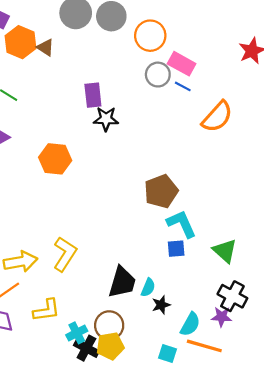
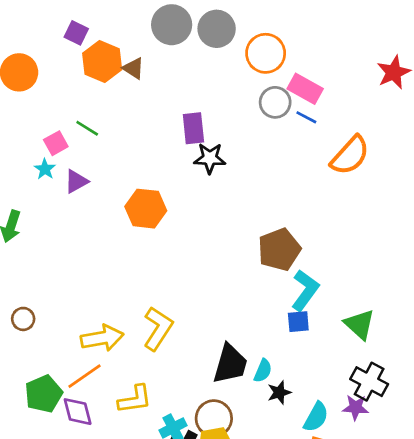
cyan L-shape: (182, 224) -> (305, 290), turned 60

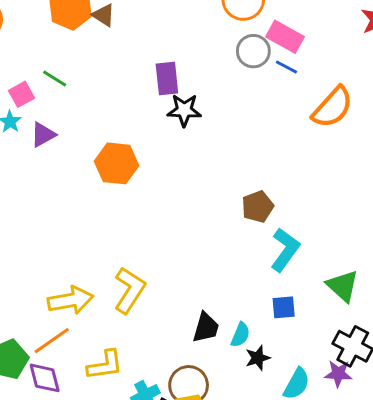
brown pentagon: (279, 249) -> (258, 207), size x0.7
blue square: (298, 322) -> (284, 307), moved
black trapezoid: (230, 364) -> (206, 328), size x0.7

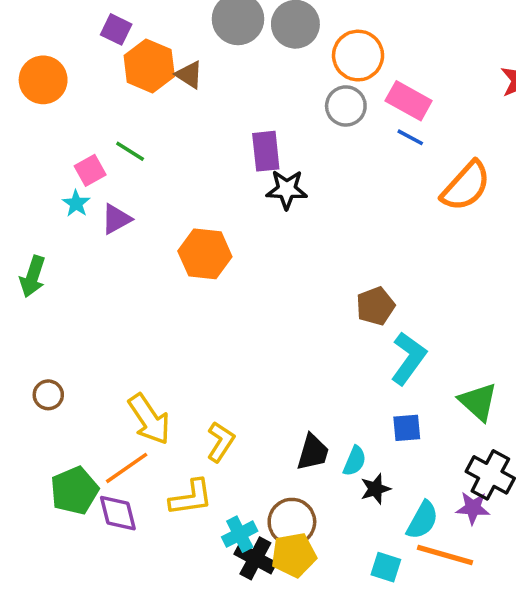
gray circle: (253, 51) -> (346, 106), moved
yellow L-shape: (130, 290) -> (221, 442), moved, size x0.7
yellow arrow: (70, 300) -> (149, 419), turned 66

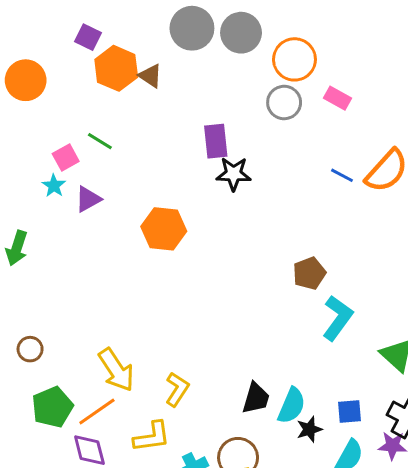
pink rectangle: (409, 101) -> (338, 98), size x0.7
blue line: (410, 137) -> (342, 175), moved
blue square: (407, 428) -> (349, 412), moved
cyan semicircle: (355, 461) -> (292, 406), size x1.4
green pentagon: (74, 491) -> (52, 407), moved

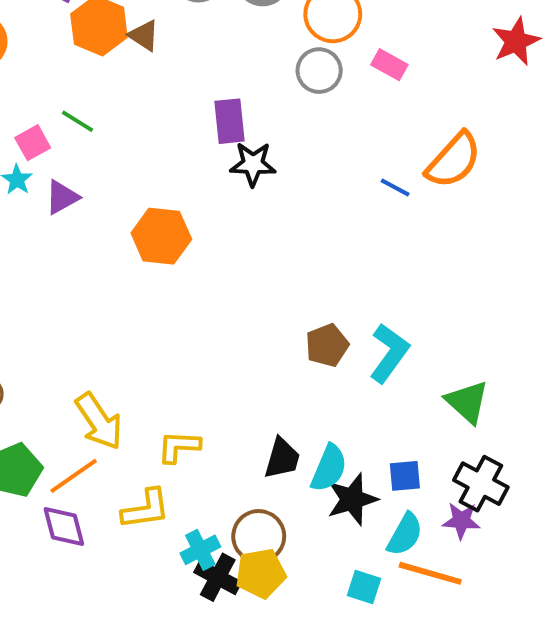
blue line: (342, 175) -> (395, 187), moved
brown pentagon: (309, 273) -> (327, 345), moved
yellow L-shape: (177, 389) -> (179, 447), turned -120
black star: (309, 429) -> (352, 499), size x1.5

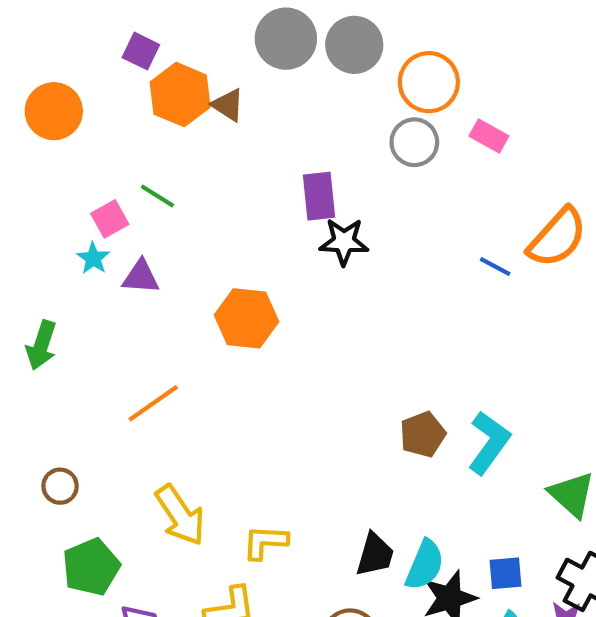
purple triangle: (62, 197) -> (141, 277), turned 33
orange line: (74, 476) -> (153, 403), moved

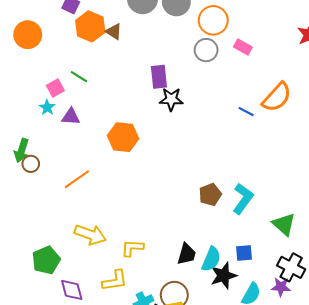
brown circle: (60, 486) -> (31, 164), moved
yellow arrow: (180, 515) -> (90, 235), turned -36
blue square: (506, 573) -> (244, 253), moved

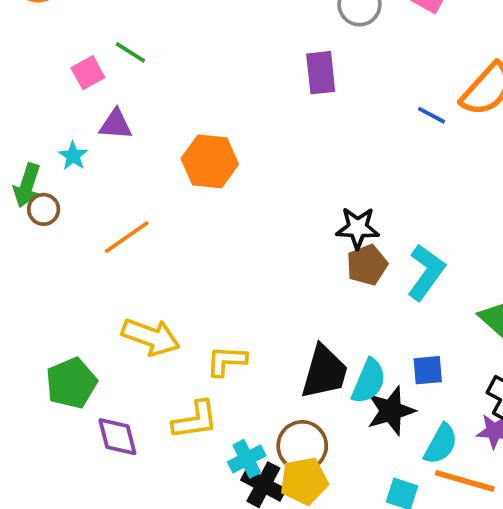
purple rectangle: (159, 77) -> (321, 73), moved
black star: (171, 99) -> (358, 228), moved
cyan star: (47, 107) -> (73, 156), moved
black trapezoid: (187, 254) -> (324, 372), size x1.4

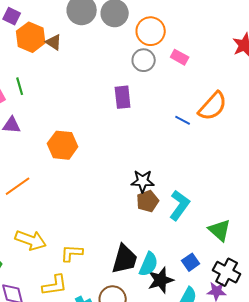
green line: (130, 52) -> (20, 86), turned 42
blue square: (428, 370) -> (191, 262), moved, turned -30

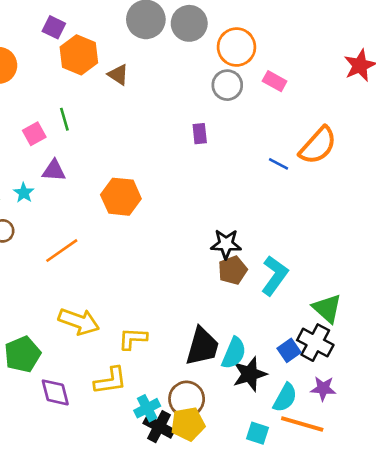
brown triangle: (54, 42) -> (118, 75), moved
purple rectangle: (123, 97) -> (200, 134), size x0.7
black cross: (227, 272) -> (315, 343), moved

